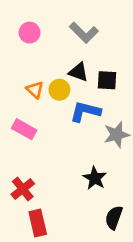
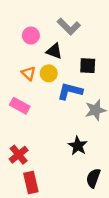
pink circle: (30, 33) -> (31, 36), moved
black triangle: (78, 72) -> (54, 51), moved

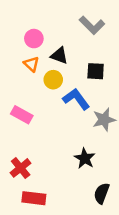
gray L-shape: (69, 27) -> (92, 25), moved
orange triangle: (29, 73) -> (31, 64), moved
blue L-shape: (70, 91) -> (76, 99), turned 40
red rectangle: (31, 183) -> (34, 198), turned -70

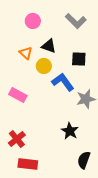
pink circle: (34, 39) -> (33, 21), moved

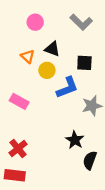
blue L-shape: (63, 82) -> (67, 87), turned 105
black semicircle: (84, 160) -> (90, 160), moved
red rectangle: (28, 164) -> (15, 175), moved

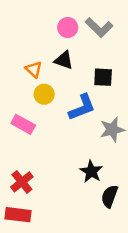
pink circle: (35, 22) -> (68, 27), moved
yellow circle: (47, 70) -> (44, 94), moved

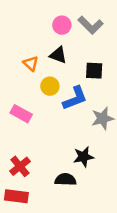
yellow circle: (44, 94) -> (50, 86), moved
black star: (91, 171) -> (83, 157), turned 30
black semicircle: (110, 196) -> (65, 179), moved, turned 72

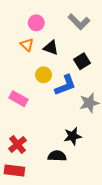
pink circle: (62, 25) -> (36, 23), moved
orange triangle: (31, 63) -> (27, 45), moved
black square: (94, 71) -> (82, 61), turned -35

